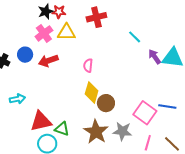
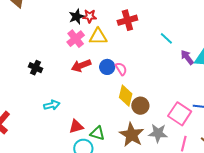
blue circle: (25, 55) -> (107, 67), moved
pink semicircle: (88, 65) -> (121, 69), turned 144
red triangle: (41, 121) -> (76, 126), size x0.7

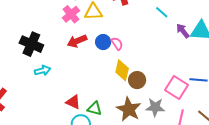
black cross: (35, 68) -> (31, 44), size x1.6
cyan arrow: (52, 105) -> (43, 70), moved
red triangle: (76, 126) -> (73, 102), turned 42

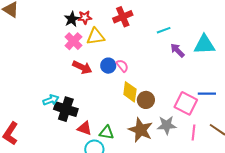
cyan line: (162, 12) -> (164, 30), turned -56
purple arrow: (183, 31) -> (177, 50), moved
red arrow: (77, 41) -> (82, 67), turned -126
black cross: (31, 44) -> (66, 109), moved

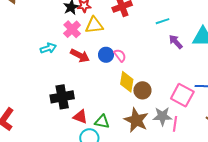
cyan arrow: (51, 100) -> (48, 48), moved
black cross: (66, 109) -> (62, 97), turned -30
pink line: (194, 132) -> (175, 124), moved

